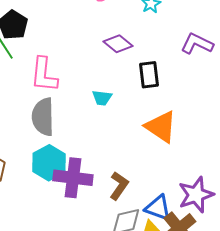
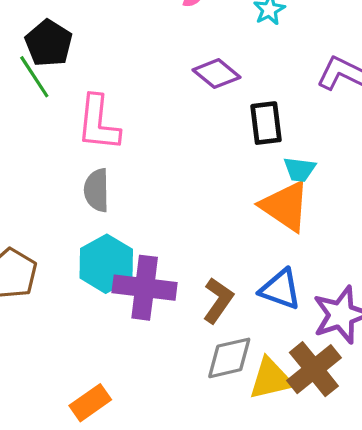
cyan trapezoid: (102, 98) -> (300, 169), moved
gray semicircle: (43, 117) -> (97, 190), size x0.7
blue triangle: (158, 208) -> (280, 289), moved

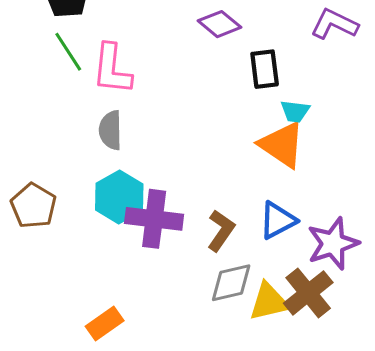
green line: (34, 77) -> (68, 52), moved
blue triangle: (280, 289) -> (278, 220), turned -48

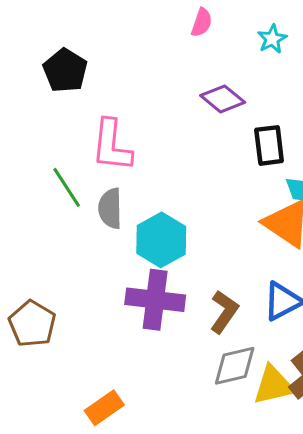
green line: (68, 52) -> (67, 187), moved
cyan hexagon: (119, 197) -> (161, 240), moved
brown pentagon: (33, 206) -> (32, 324), moved

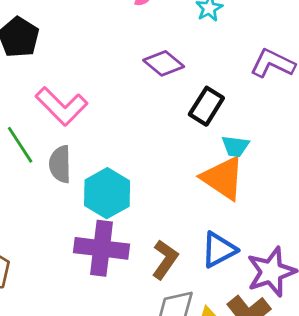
pink L-shape: (112, 145) -> (61, 106), turned -51
black rectangle: (269, 145) -> (206, 106), turned 39

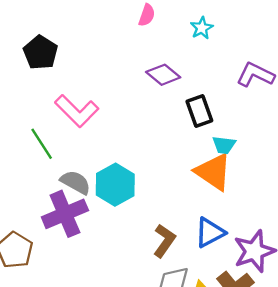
black rectangle: (206, 106) -> (199, 111), turned -52
gray semicircle: (60, 164) -> (75, 182), moved, turned 120
purple cross: (102, 248) -> (65, 214), moved, turned -30

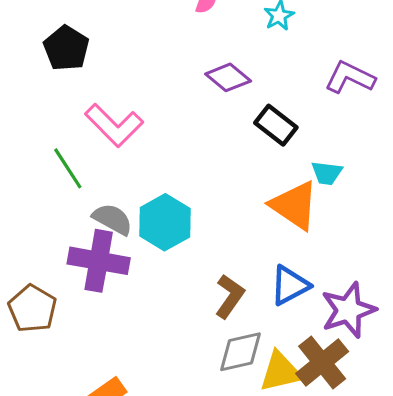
black rectangle: (199, 111) -> (276, 125), turned -32
cyan trapezoid: (224, 145) -> (327, 173), moved
purple cross: (65, 214) -> (99, 261), turned 33

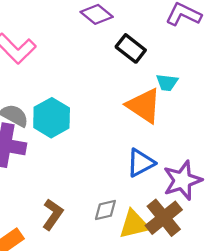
brown L-shape: (230, 296) -> (53, 214), moved
gray diamond: (240, 352) -> (105, 210), size x0.7

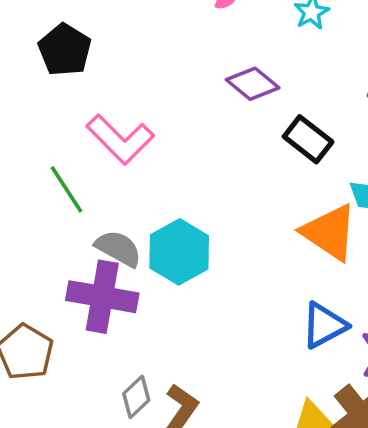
gray diamond: (105, 210) -> (136, 397), moved, turned -30

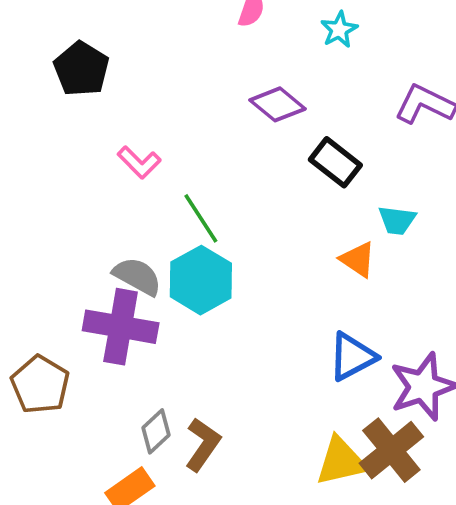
pink L-shape: (120, 139) -> (139, 162), size x0.6
green line: (67, 189) -> (201, 218), moved
orange triangle: (329, 232) -> (358, 259), size x0.6

